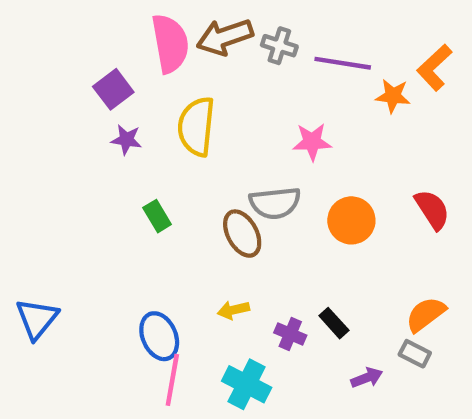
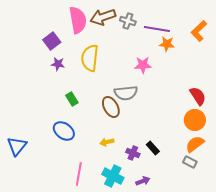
orange star: (393, 96) -> (167, 44), moved
orange circle: (351, 220) -> (195, 120), moved
blue ellipse: (159, 336) -> (64, 131), moved, turned -30
purple arrow: (367, 378) -> (143, 181), moved

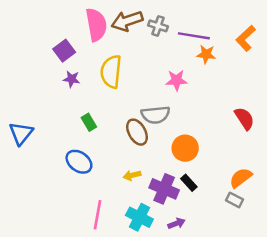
orange circle: (195, 120) -> (185, 148), moved
blue triangle: (17, 146) -> (21, 133), moved
purple cross: (133, 153) -> (164, 189), size x1.6

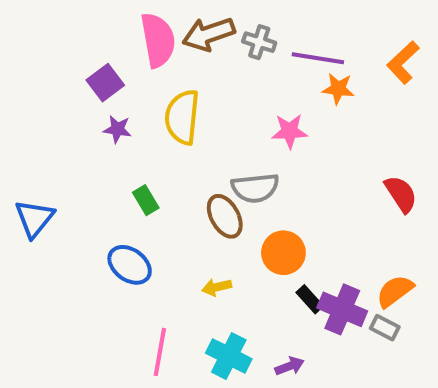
orange circle: (185, 148) -> (283, 253), moved
purple cross: (164, 189) -> (342, 309), moved

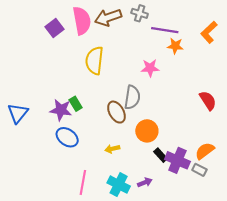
gray cross: (259, 42) -> (140, 13), moved
purple square: (105, 83) -> (55, 28), moved
purple star: (117, 129) -> (61, 110), moved, size x1.5
gray semicircle: (255, 188) -> (132, 97), turned -75
purple arrow: (290, 366) -> (145, 182), moved

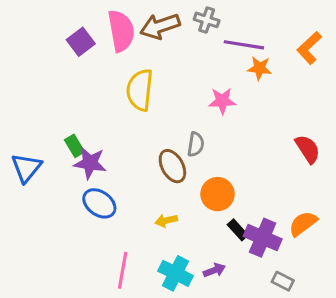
gray semicircle: (132, 97) -> (196, 144), size x0.7
green rectangle: (76, 104) -> (74, 146), moved
gray rectangle: (199, 170) -> (283, 281), moved

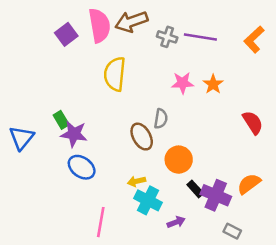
gray cross: (207, 20) -> (167, 37), moved
orange star: (259, 68) -> (213, 84), moved, turned 30
cyan cross: (176, 273) -> (148, 200), moved

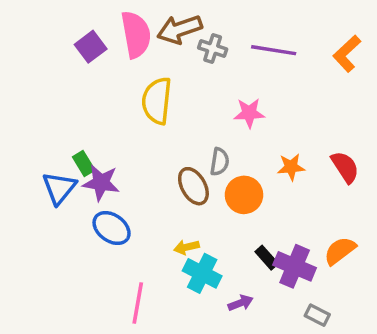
gray cross: (167, 37) -> (213, 48), moved
orange star: (213, 84) -> (291, 167), moved, turned 30
blue triangle: (22, 138) -> (59, 188), moved
orange circle: (179, 160) -> (244, 195), moved

